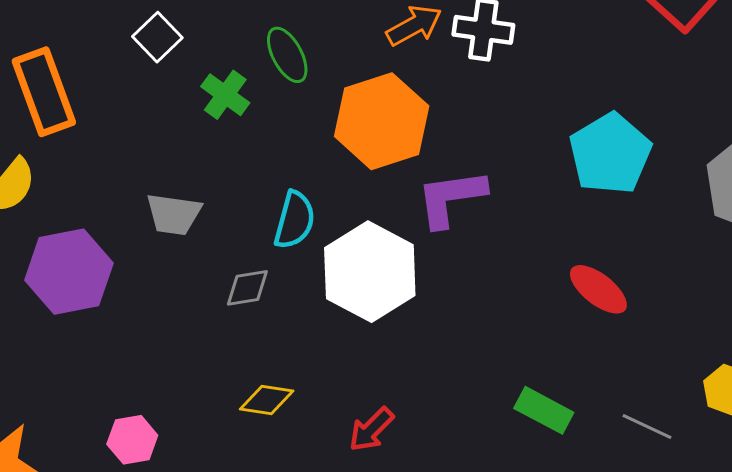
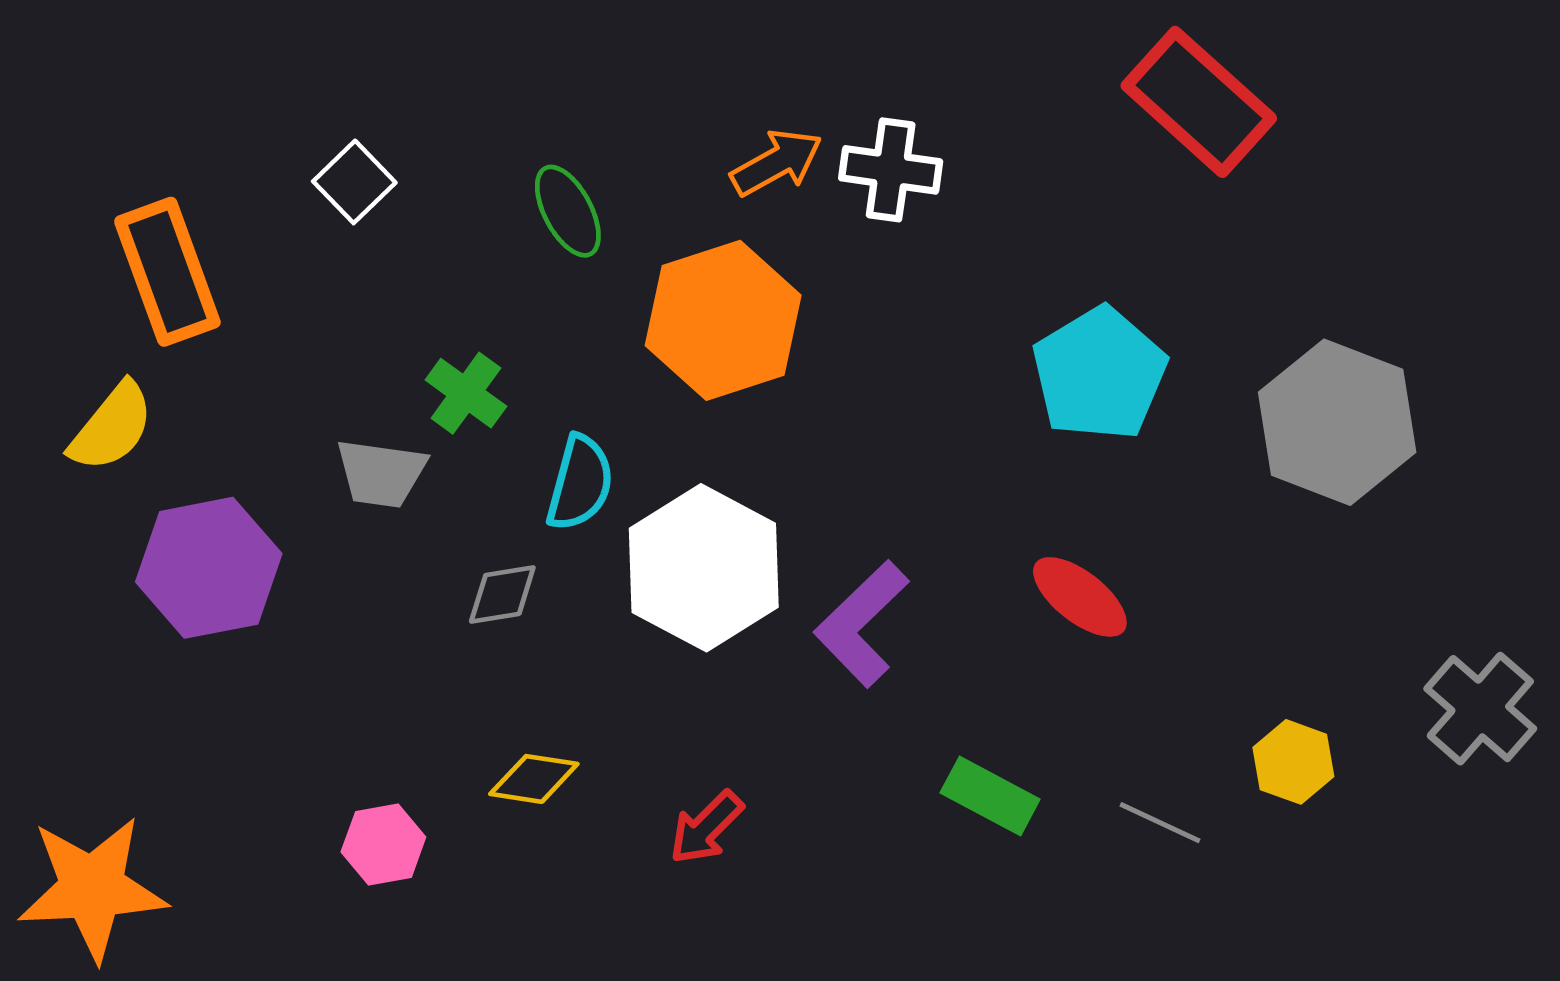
green cross: (225, 95) -> (466, 393), moved
purple L-shape: (451, 198) -> (861, 624), moved, turned -36
pink hexagon: (132, 440) -> (383, 844), moved

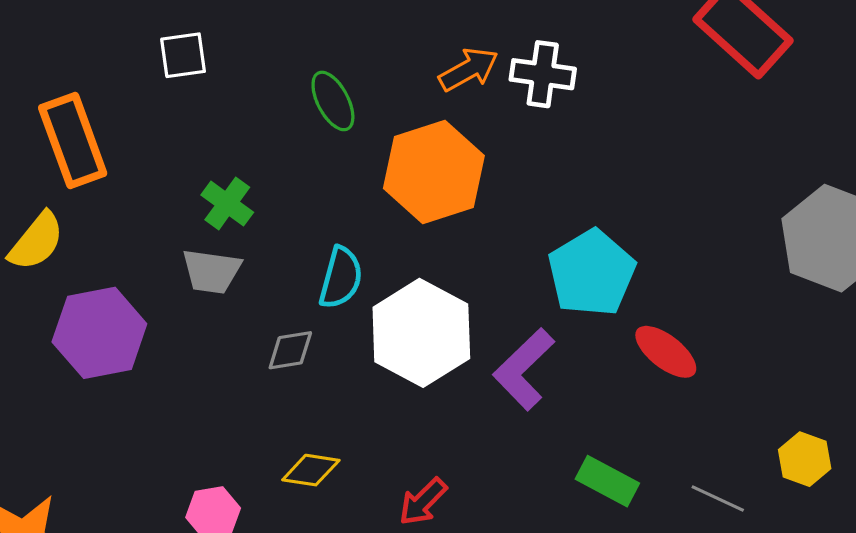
white square: (354, 182) -> (183, 55), moved, turned 36
cyan pentagon: (1099, 374) -> (592, 273), moved
green cross: (466, 393) -> (227, 204), moved

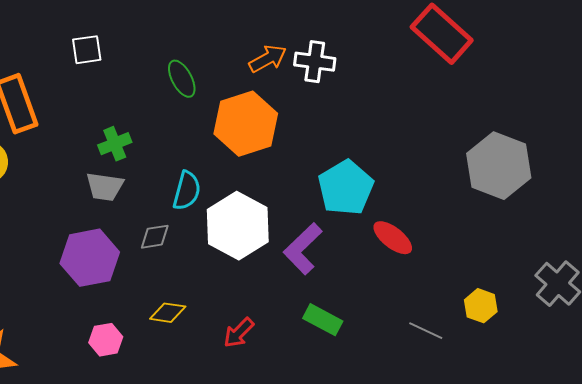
green cross: (227, 204) -> (115, 144), turned 32
purple hexagon: (99, 333) -> (90, 258), moved
green rectangle: (607, 481) -> (323, 320), moved

